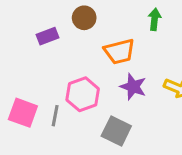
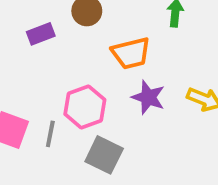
gray square: (116, 131) -> (104, 155), moved

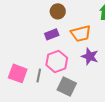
purple rectangle: (41, 34) -> (52, 34), moved

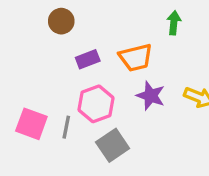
brown circle: (58, 11) -> (61, 21), moved
gray square: (67, 86) -> (113, 145), turned 30

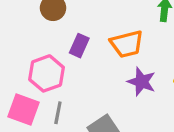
purple rectangle: (88, 59) -> (79, 46), turned -45
pink hexagon: (96, 104) -> (46, 73), moved

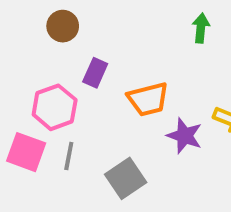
orange trapezoid: (127, 44) -> (148, 99), moved
purple star: (142, 82) -> (185, 136), moved

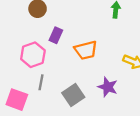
purple star: (185, 136) -> (108, 87), moved
pink square: (26, 152) -> (17, 100), moved

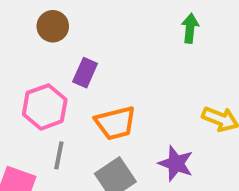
orange trapezoid: (86, 50) -> (115, 123), moved

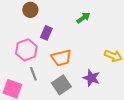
green arrow: (190, 28) -> (83, 18), moved, turned 48
gray line: (59, 155) -> (33, 74), turned -32

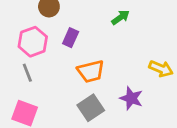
pink hexagon: (26, 50) -> (33, 42), moved
gray line: (33, 74) -> (27, 73), moved

